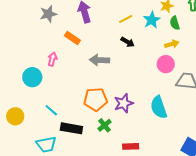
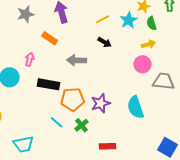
cyan line: (51, 110) -> (57, 122), moved
black rectangle: (71, 128) -> (49, 84), moved

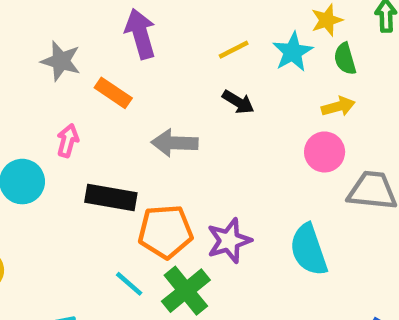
gray star: (26, 14) -> (61, 61), moved, turned 30
green cross: (82, 125) -> (186, 291), size x1.5

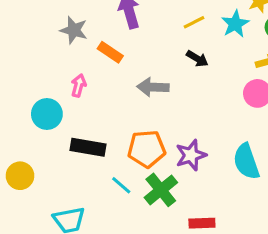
black rectangle: (111, 197) -> (88, 147), moved

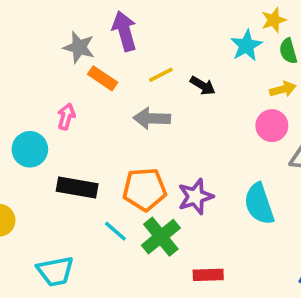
yellow line: (194, 22) -> (161, 75), moved
gray star: (74, 30) -> (79, 47), moved

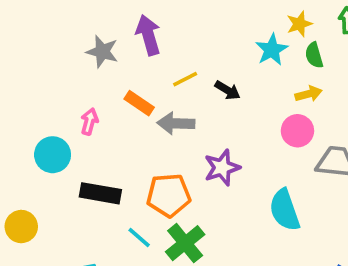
orange rectangle: (103, 78) -> (139, 103), moved
purple star: (195, 197) -> (222, 168), moved

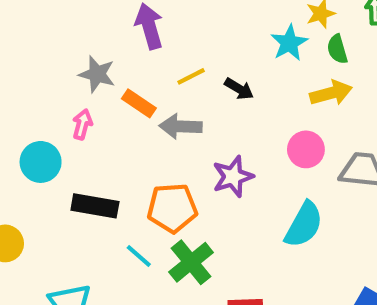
gray star: (102, 52) -> (97, 74), moved
yellow arrow: (309, 94) -> (331, 93), size x1.4
pink circle: (297, 131) -> (306, 149), moved
cyan semicircle: (285, 210) -> (304, 225), turned -132

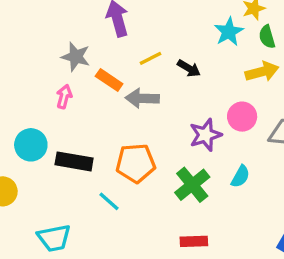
cyan circle: (41, 162) -> (31, 145), moved
purple star: (233, 177) -> (205, 135), moved
cyan semicircle: (304, 225) -> (240, 176), size x0.6
green cross: (191, 262) -> (192, 185), moved

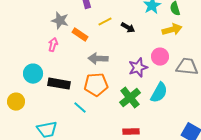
gray arrow: (142, 98) -> (98, 59), moved
cyan semicircle: (240, 176) -> (159, 93), size x1.5

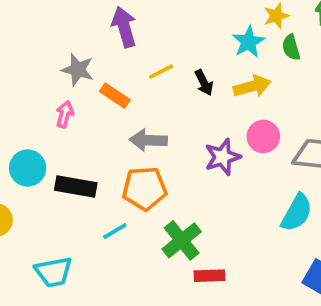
black arrow: (128, 28) -> (204, 83), turned 32
yellow arrow: (172, 30) -> (252, 86), moved
cyan semicircle: (159, 93) -> (297, 213), moved
green cross: (130, 98) -> (182, 240), moved
cyan line: (80, 108) -> (115, 231), turned -72

